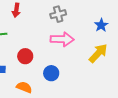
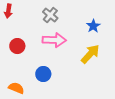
gray cross: (58, 14) -> (50, 15), turned -35
red circle: (25, 56) -> (17, 46), moved

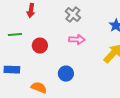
pink arrow: (54, 40) -> (77, 40), size x0.7

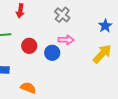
blue circle: (66, 74) -> (52, 53), moved

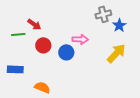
red arrow: (20, 11) -> (34, 24), moved, turned -64
gray cross: (62, 15) -> (103, 14), moved, turned 35

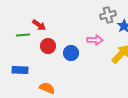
pink arrow: (80, 39) -> (95, 40), moved

